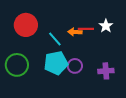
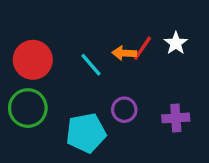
red circle: (26, 25) -> (33, 60), moved
red line: (86, 29) -> (143, 48), turned -56
cyan pentagon: (56, 63) -> (86, 133), moved

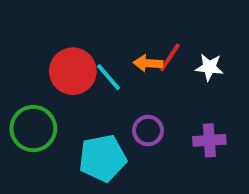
white star: (176, 43) -> (209, 67), moved, turned -30
red circle: (33, 60) -> (73, 71), moved

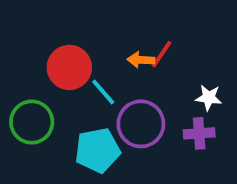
white star: (209, 67) -> (209, 98), moved
cyan line: (108, 77) -> (103, 92), moved
purple circle: (148, 131) -> (141, 124), size x1.6

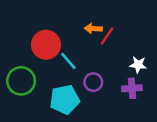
orange arrow: (141, 60) -> (93, 29), moved
purple circle: (141, 124) -> (93, 82), size x0.6

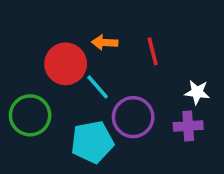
orange arrow: (93, 29) -> (105, 42), moved
red line: (107, 36) -> (153, 51), turned -48
purple circle: (93, 82) -> (133, 117), size x1.5

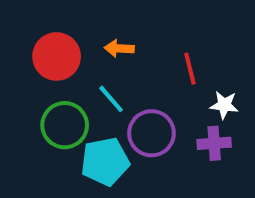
red line: (153, 51) -> (190, 69), moved
red circle: (66, 64) -> (57, 56), moved
green circle: (30, 115) -> (65, 125), moved

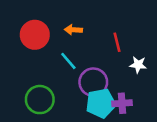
green circle: (65, 125) -> (40, 100), moved
purple cross: (214, 143) -> (122, 103), moved
cyan pentagon: (105, 162) -> (101, 103), moved

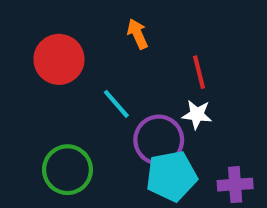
orange arrow: (73, 30) -> (137, 34), moved, turned 63
white star: (138, 65) -> (197, 115), moved
purple cross: (122, 103) -> (235, 185), moved

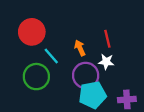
orange arrow: (137, 34) -> (80, 48), moved
cyan line: (116, 104) -> (51, 56), moved
green circle: (67, 170) -> (36, 77), moved

